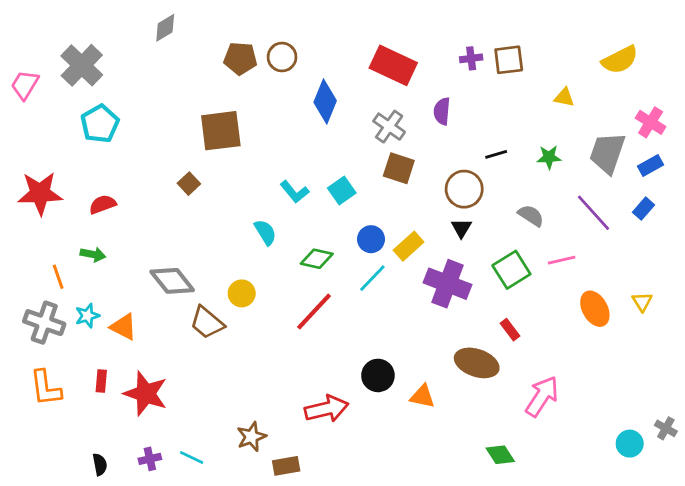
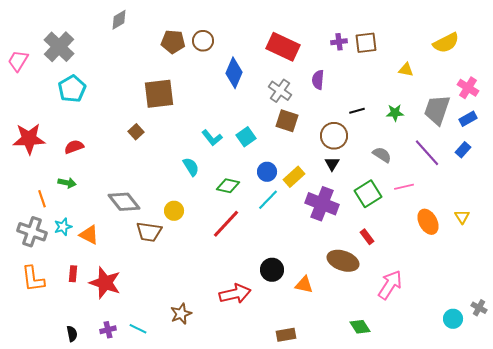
brown trapezoid: (207, 323) -> (149, 232), turned -32
brown rectangle: (286, 466) -> (286, 335), moved

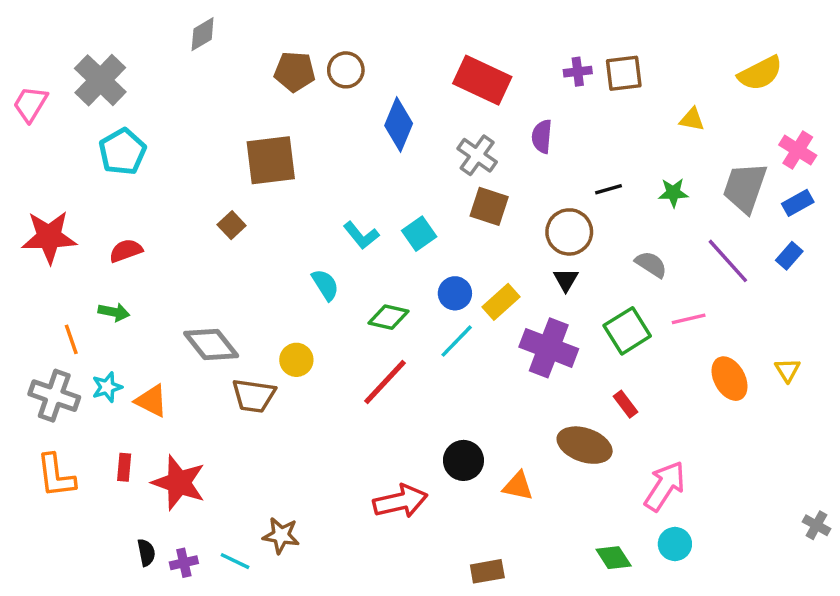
brown star: (181, 314) -> (281, 535), moved, turned 30
cyan circle: (453, 319) -> (675, 544), moved
black semicircle: (72, 334) -> (146, 553), moved

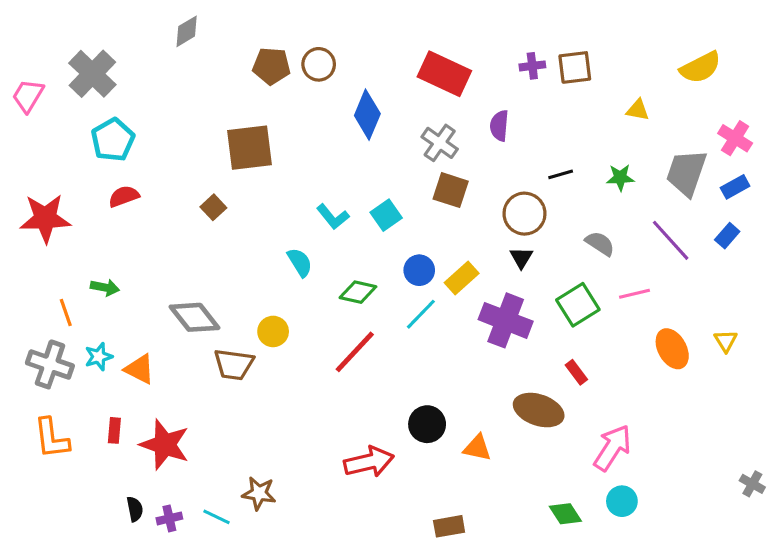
red semicircle: (126, 251) -> (124, 196), moved

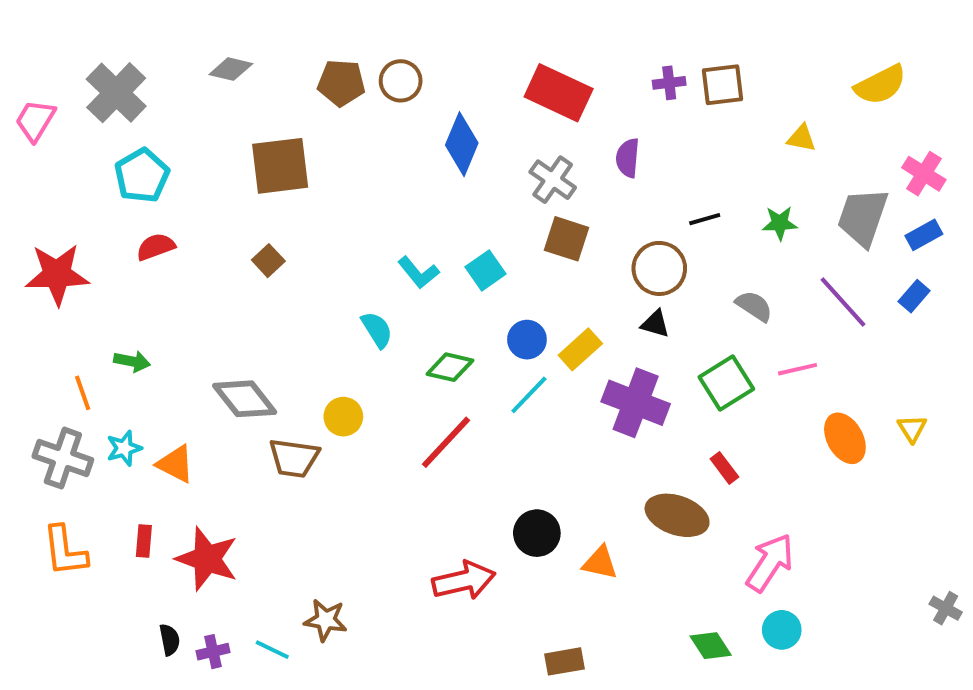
gray diamond: (187, 31) -> (231, 69), moved, turned 44
brown square: (250, 148) -> (280, 166), moved
black triangle: (521, 258) -> (655, 324), turned -45

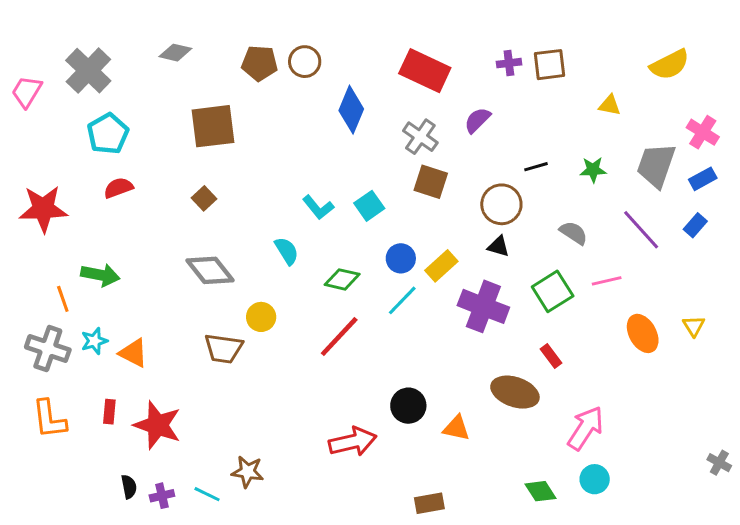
purple semicircle: (628, 158) -> (477, 120), turned 40
green arrow: (132, 361) -> (100, 275), size x1.4
gray diamond: (245, 399) -> (210, 270), moved

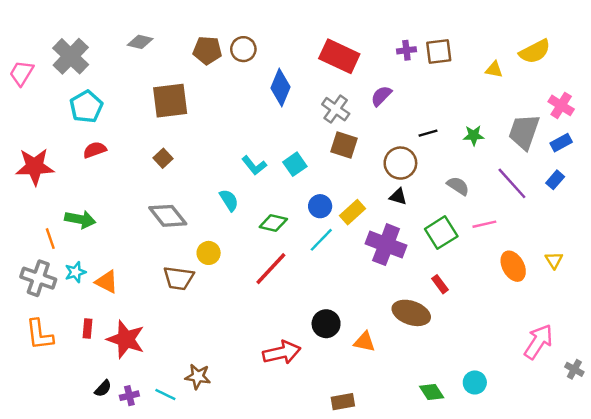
yellow triangle: (610, 105) -> (494, 69), moved
pink arrow: (586, 428) -> (538, 342), moved
black semicircle: (129, 487) -> (103, 388), turned 54

